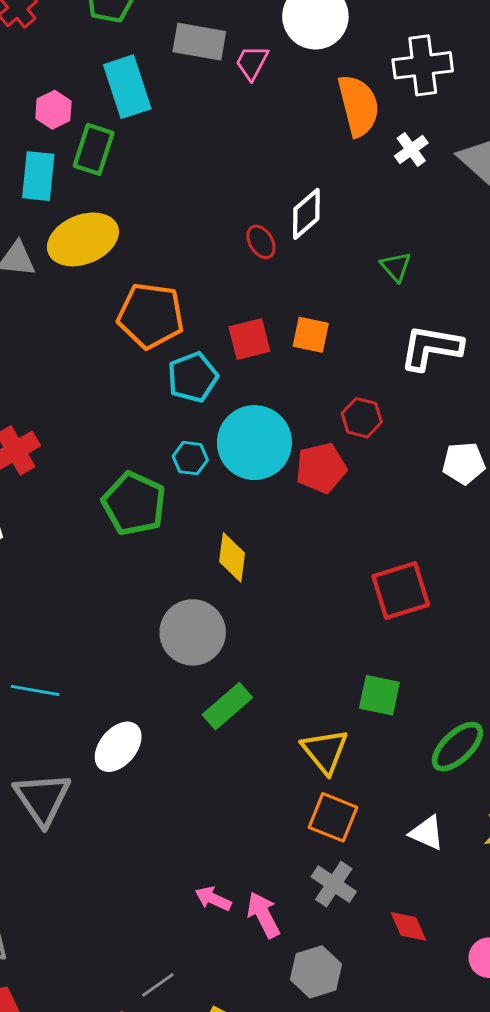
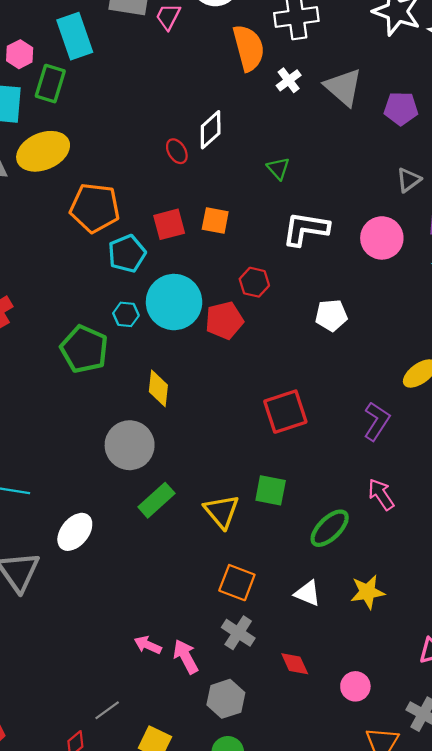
yellow triangle: (325, 751) -> (222, 511), moved

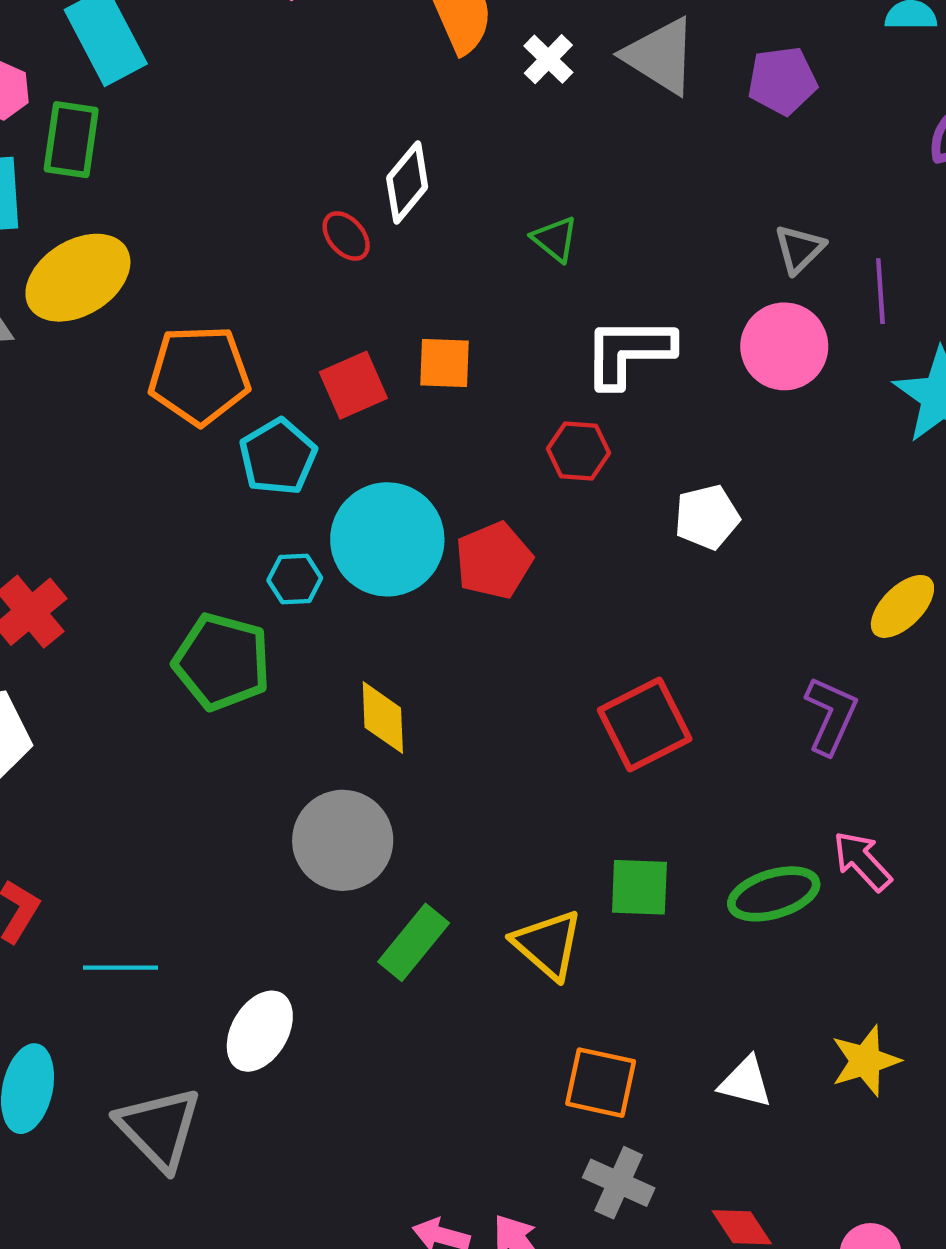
gray triangle: (409, 180) -> (799, 249), moved
red hexagon: (254, 282) -> (579, 451), moved
green ellipse: (330, 528) -> (774, 894), moved, turned 36

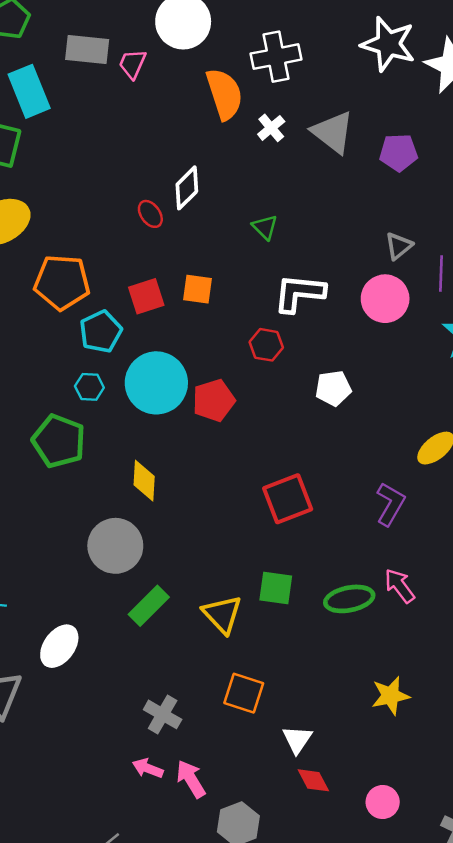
cyan hexagon: (295, 579) -> (89, 387), moved
white triangle: (746, 1082) -> (297, 739), moved, turned 44
gray cross: (619, 1183) -> (163, 714), moved

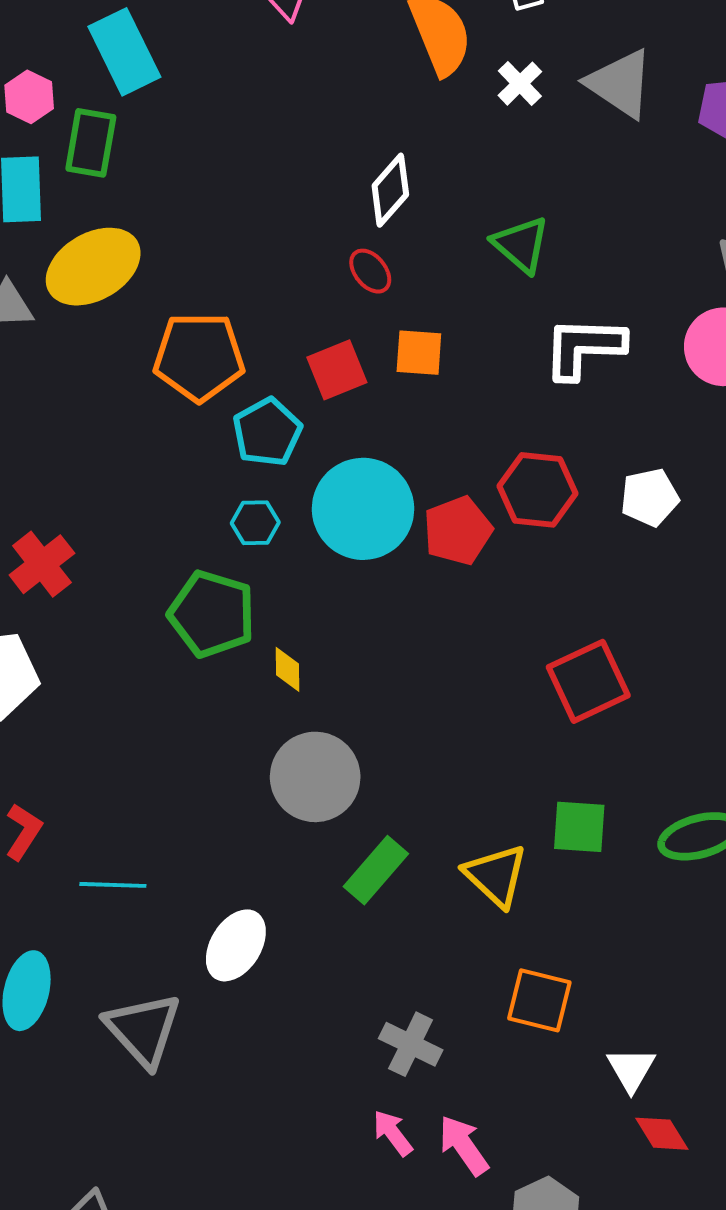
red ellipse: (150, 214) -> (370, 271), moved
green triangle: (265, 227) -> (521, 245), size x1.4
red hexagon: (266, 345) -> (537, 490), moved, size x1.4
yellow diamond: (144, 481) -> (288, 669), moved, size x0.7
pink arrow: (148, 768) -> (393, 1133), turned 36

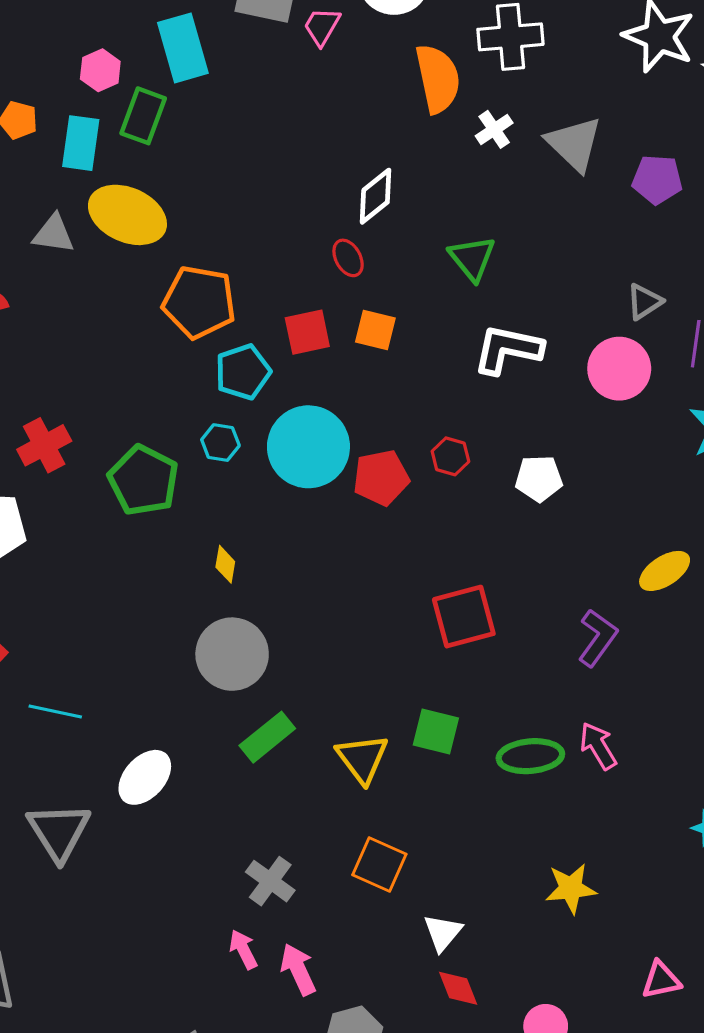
yellow ellipse: (93, 267) -> (127, 215), turned 44
red hexagon: (537, 490) -> (450, 456), size x0.6
green pentagon: (212, 614) -> (143, 480), moved

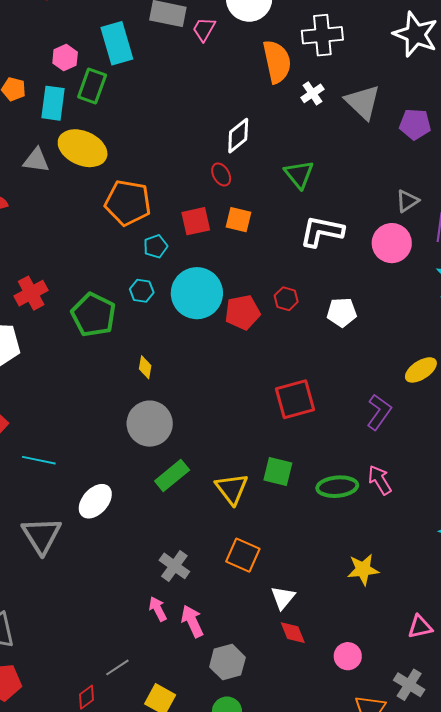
cyan pentagon: (243, 372) -> (156, 246), size x0.7

